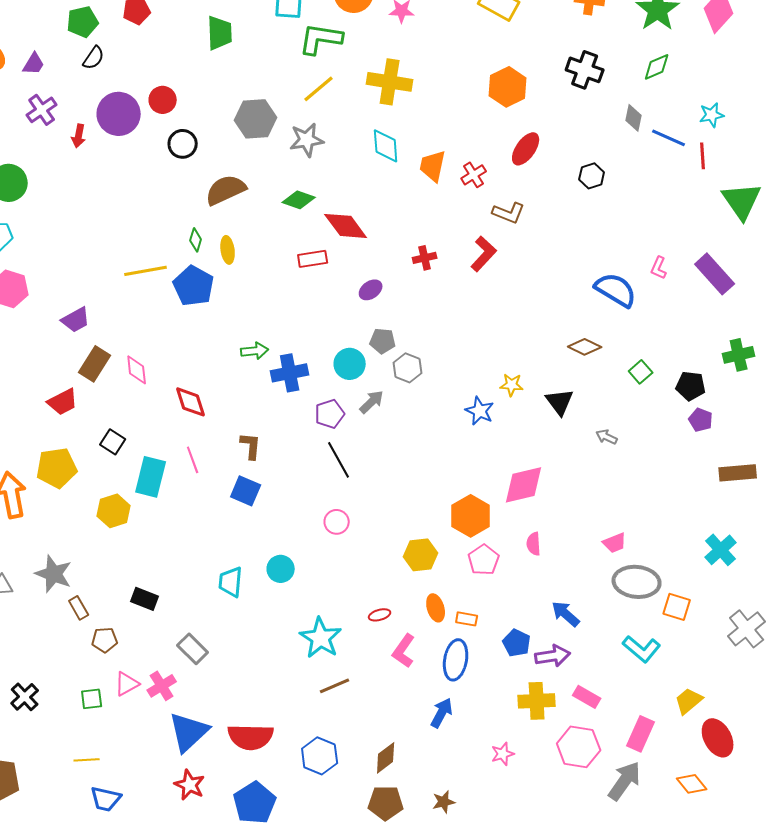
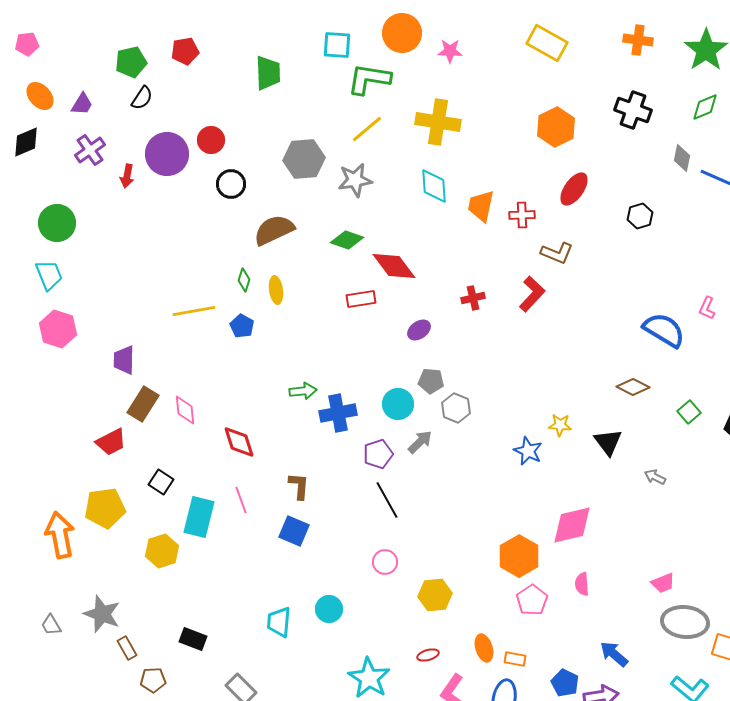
red cross: (474, 175) -> (522, 215), turned 30
blue pentagon: (194, 286) -> (242, 326), size x0.6
purple trapezoid: (76, 320) -> (124, 360), turned 120
yellow hexagon: (421, 555) -> (435, 595), moved

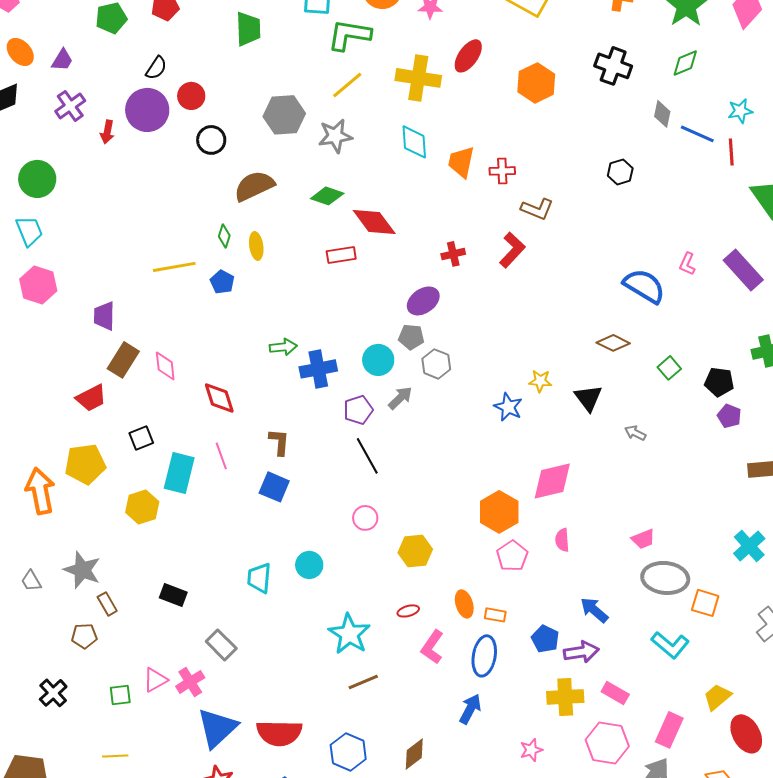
black semicircle: (142, 98) -> (156, 68), moved
red ellipse: (574, 189) -> (468, 56), moved
purple ellipse: (419, 330) -> (423, 301), moved, size x1.4
black square: (161, 482) -> (141, 438), turned 35
brown pentagon: (153, 680) -> (84, 636), moved

